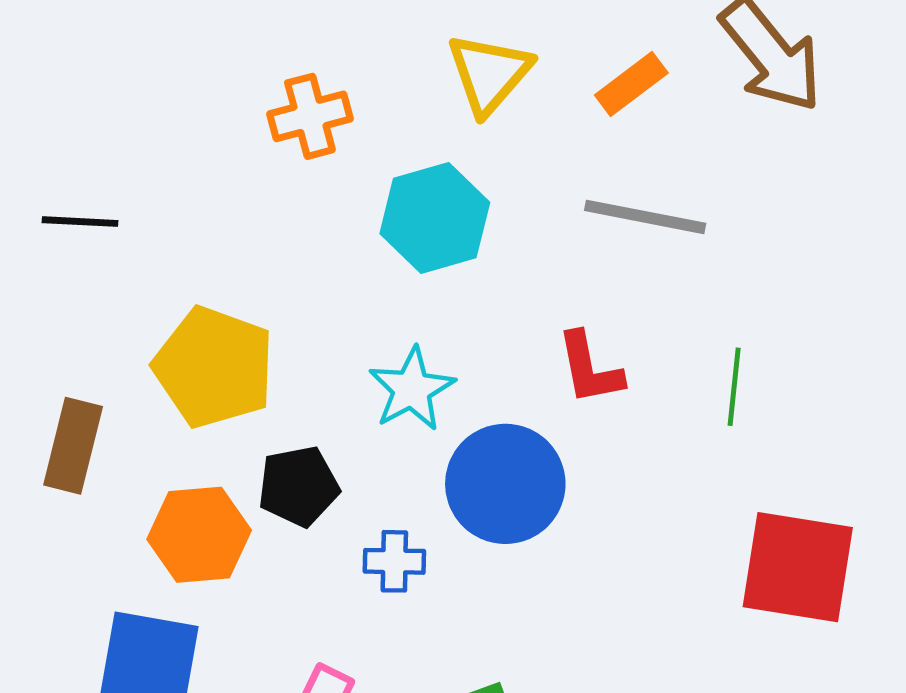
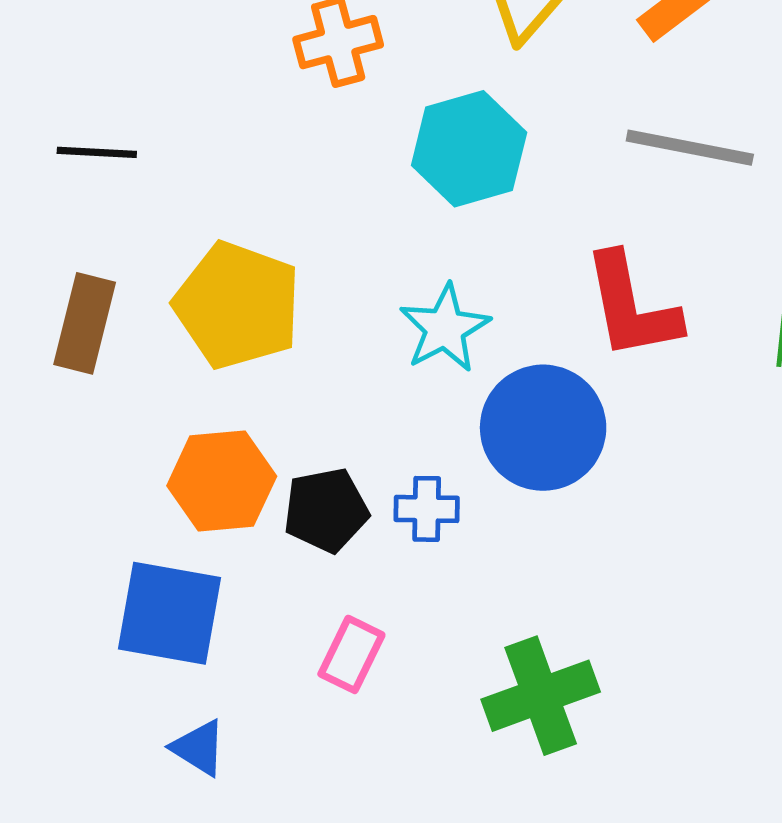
red L-shape: (590, 368) -> (632, 306), size x1.4
brown rectangle: (73, 446) -> (85, 323), moved
black pentagon: (298, 486) -> (326, 510), moved

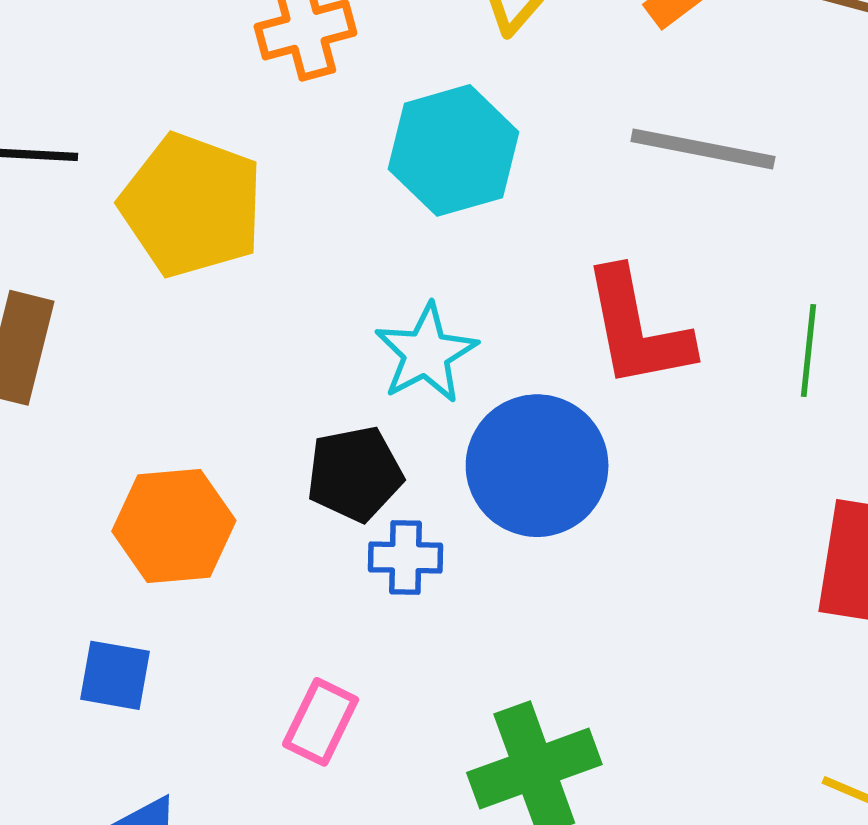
yellow pentagon: (237, 305) -> (192, 205), moved
black pentagon: (326, 510) -> (355, 474), moved
blue square: (170, 613) -> (115, 675), size x0.6

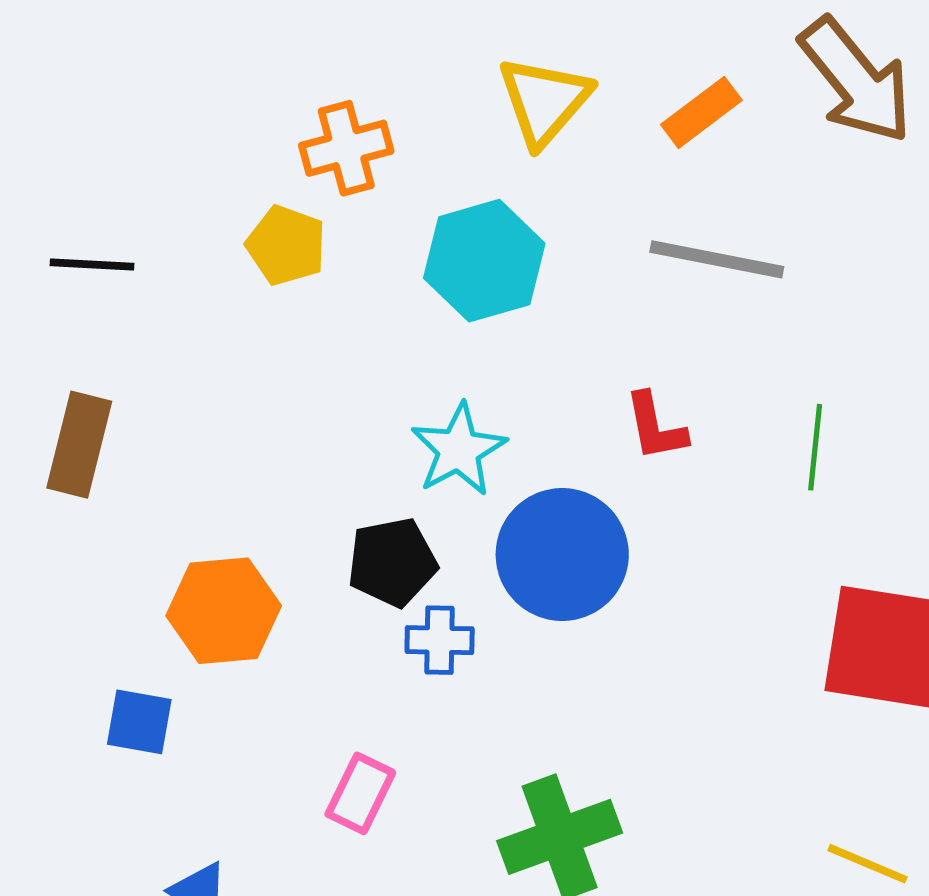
yellow pentagon: (192, 205) -> (286, 245), moved, size x0.6
red L-shape: (637, 329) -> (655, 427), size x0.6
blue square: (115, 675) -> (139, 722), moved

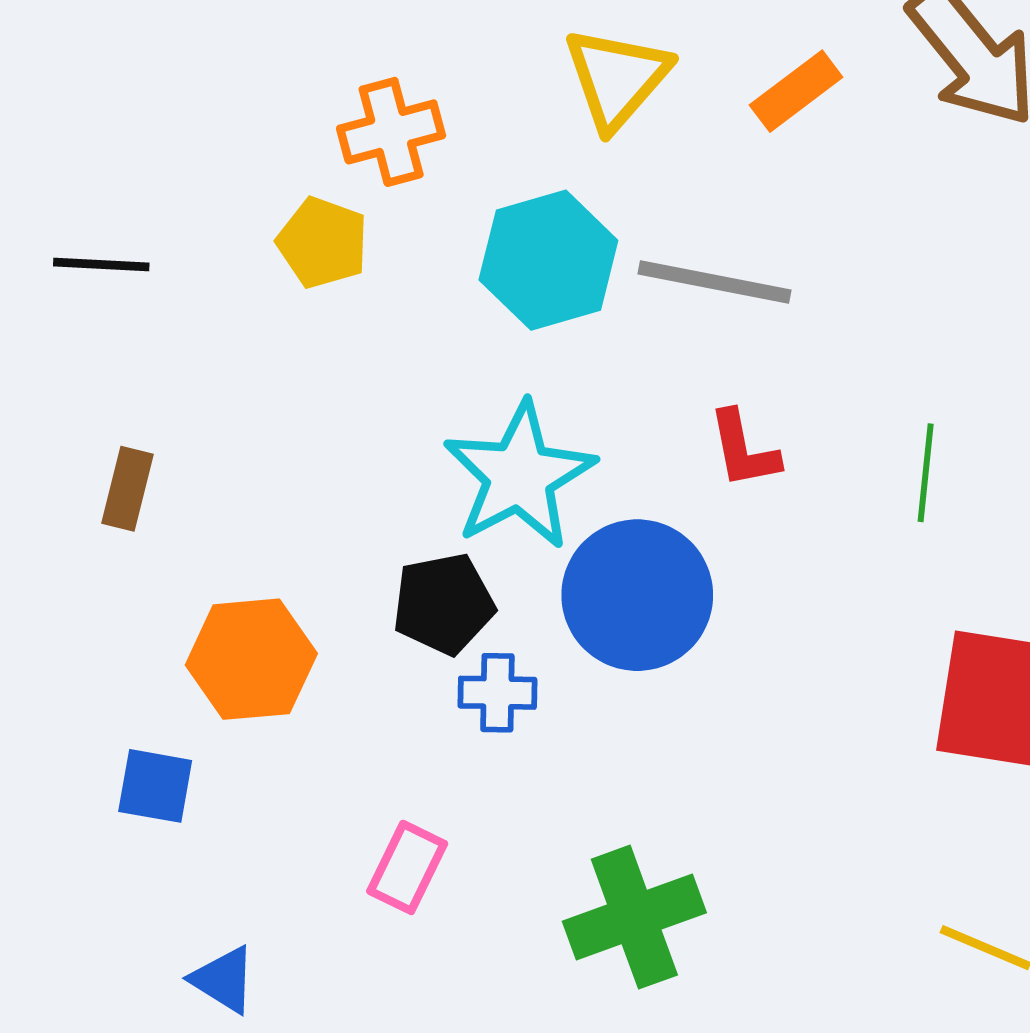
gray line: (717, 259) -> (714, 282), moved
brown rectangle: (79, 445) -> (127, 489), moved, size x0.7
cyan star: (459, 450) -> (519, 476), size x1.4

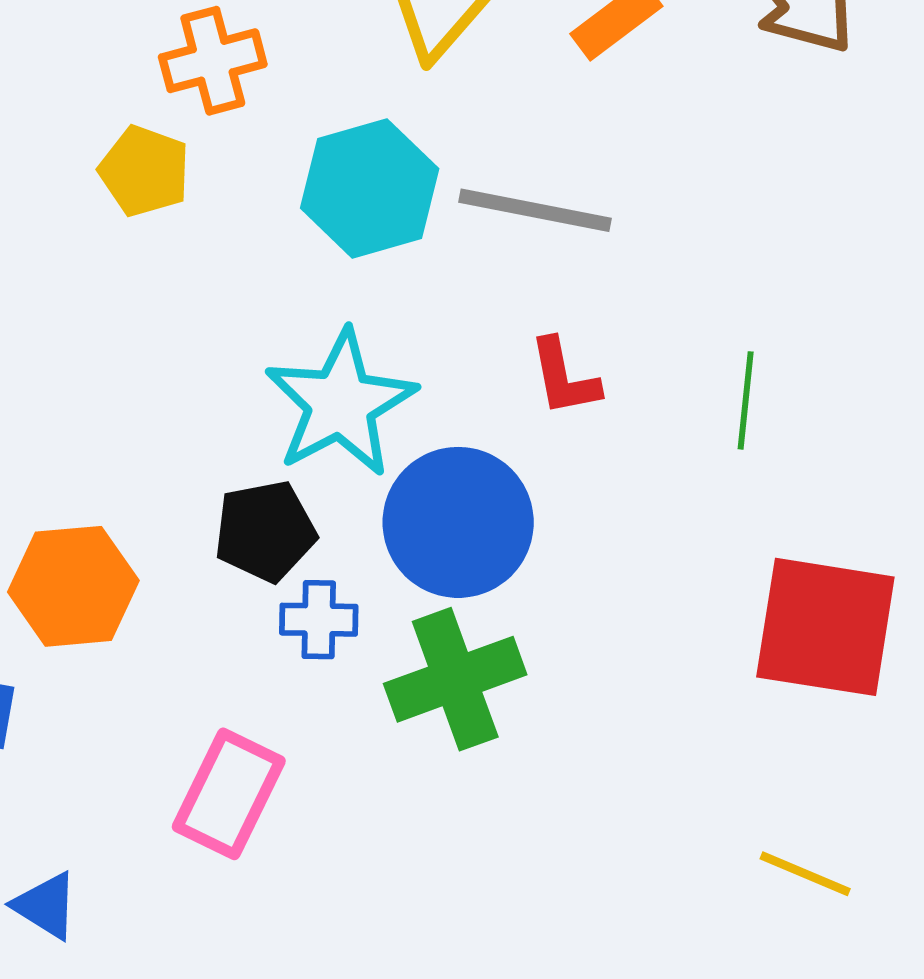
pink rectangle: (407, 867) -> (229, 794), size x1.4
green cross: (634, 917) -> (455, 679), moved

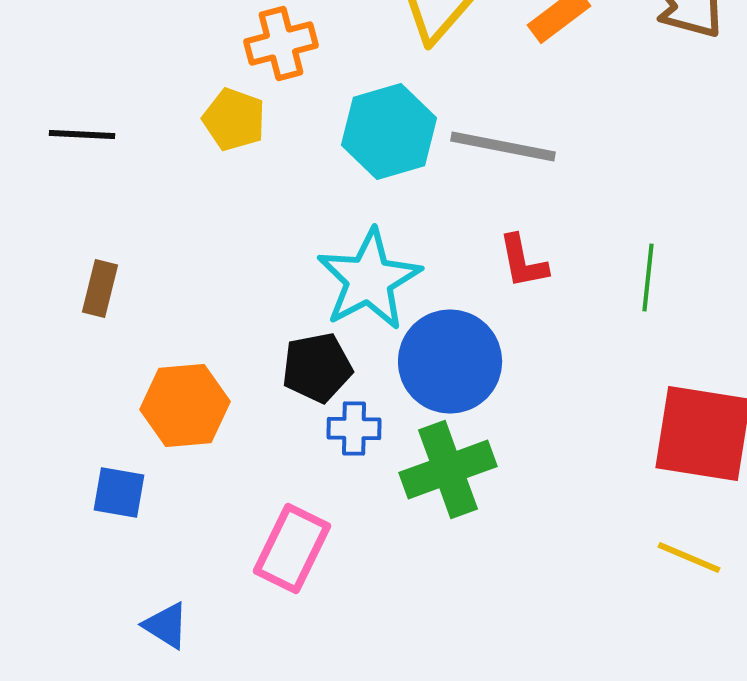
yellow line: (805, 874) -> (689, 558), moved

